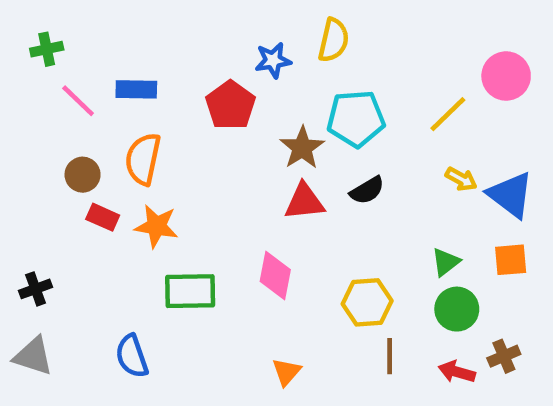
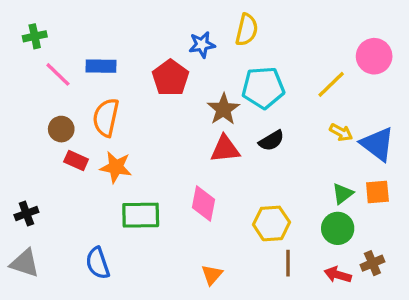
green triangle: (446, 262) -> (343, 194), moved

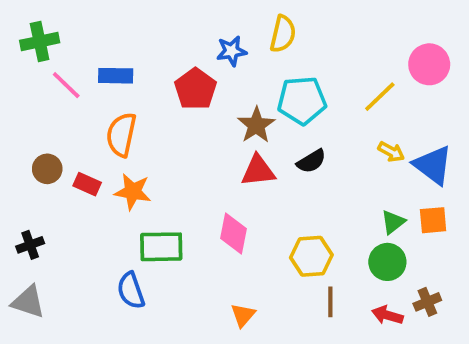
green cross: (35, 36) -> (40, 42), size x1.4
brown circle: (61, 129) -> (47, 169), moved
blue semicircle: (98, 263) -> (131, 290), moved

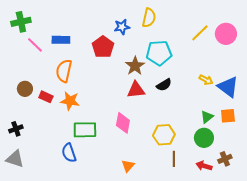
yellow line: (380, 97) -> (200, 33), moved

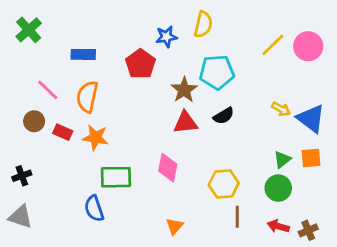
green cross: (21, 22) -> (29, 30), turned -30
pink line: (35, 45) -> (48, 90), moved
brown cross: (225, 159) -> (308, 230), moved

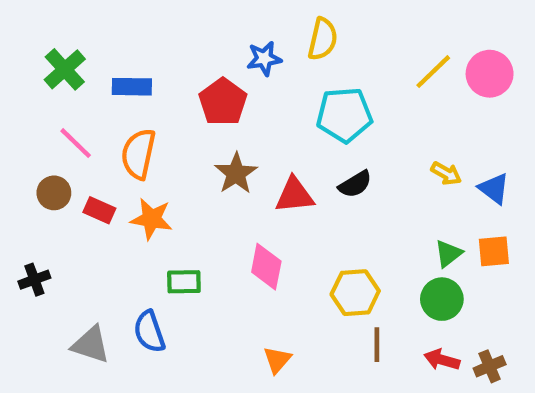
green cross: (29, 30) -> (65, 69), moved
brown star: (184, 90) -> (236, 173), moved
blue triangle: (311, 119) -> (494, 189), size x0.7
green rectangle: (116, 177) -> (184, 282), size x0.7
gray triangle: (20, 217) -> (91, 345), moved

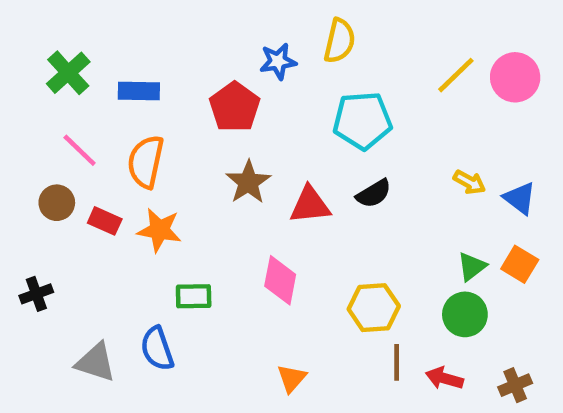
orange square: (494, 251) -> (520, 264), turned 36
red arrow: (442, 360) -> (444, 378), moved

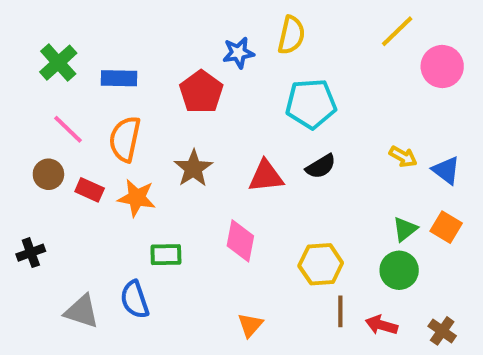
yellow line: (456, 75) -> (397, 31), moved
brown star: (248, 182) -> (193, 168), moved
brown cross: (515, 385) -> (442, 331), turned -32

